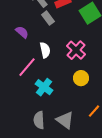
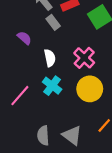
pink line: (27, 67) -> (20, 96), moved
yellow circle: (81, 78) -> (90, 89), size x1.5
cyan cross: (44, 87) -> (52, 86), moved

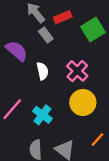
purple semicircle: (24, 38) -> (17, 51), size x1.5
cyan cross: (52, 86) -> (42, 115), moved

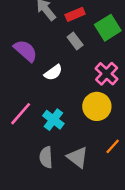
gray rectangle: (46, 35) -> (75, 41), moved
white semicircle: (42, 71) -> (53, 73), turned 66
pink cross: (77, 71) -> (107, 74), moved

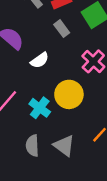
yellow circle: (97, 106) -> (69, 94), moved

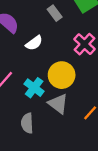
gray triangle: (64, 146) -> (58, 104), moved

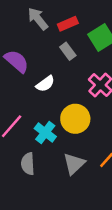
gray triangle: (58, 104) -> (74, 164), moved, turned 40
gray semicircle: (27, 123) -> (28, 164), moved

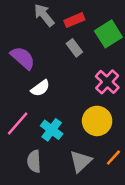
white semicircle: (45, 84) -> (40, 88), moved
yellow circle: (75, 119) -> (97, 121), moved

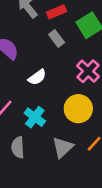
white semicircle: (40, 88) -> (37, 77), moved

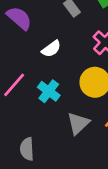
gray semicircle: (18, 147) -> (27, 149), moved

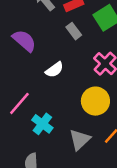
cyan cross: (49, 91) -> (42, 124), moved

